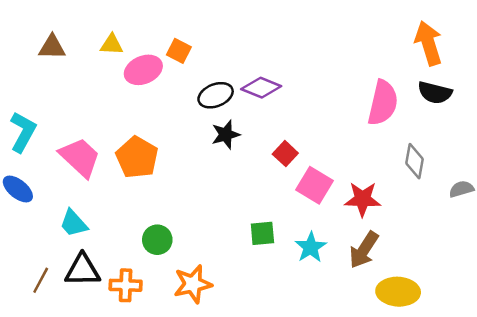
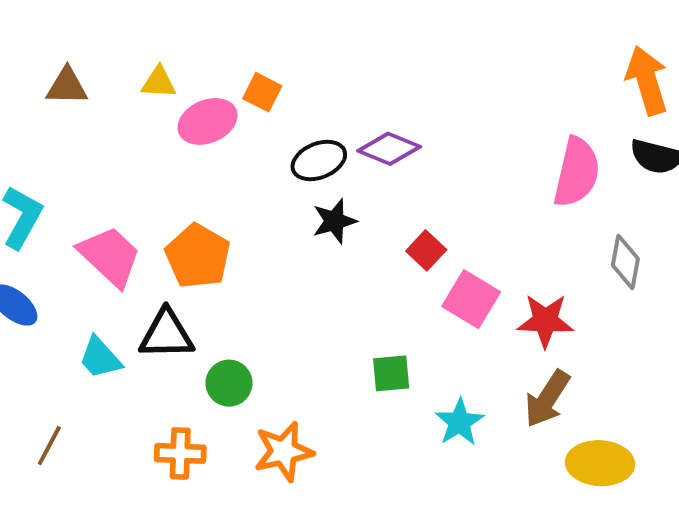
cyan star: (311, 247) -> (459, 422), moved
black triangle: (82, 270) -> (167, 334), moved

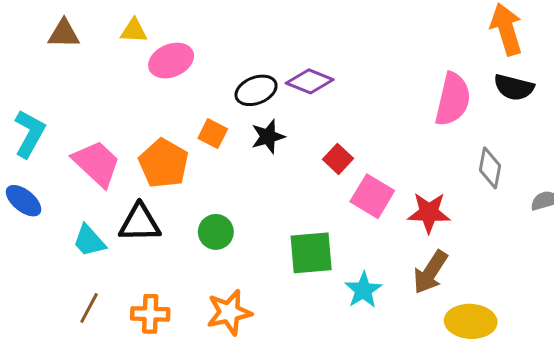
orange square: (262, 92) -> (213, 134), moved
green square: (391, 373) -> (311, 253), size x1.5
green circle: (229, 383) -> (216, 232), moved
brown line: (49, 446) -> (89, 308), moved

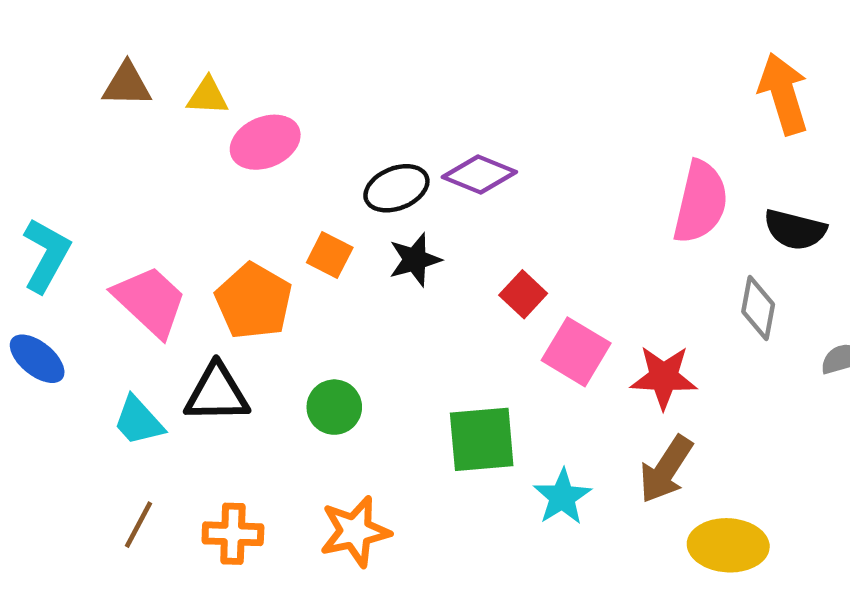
brown triangle: (64, 34) -> (127, 85), moved
black semicircle: (514, 87) -> (795, 230), moved

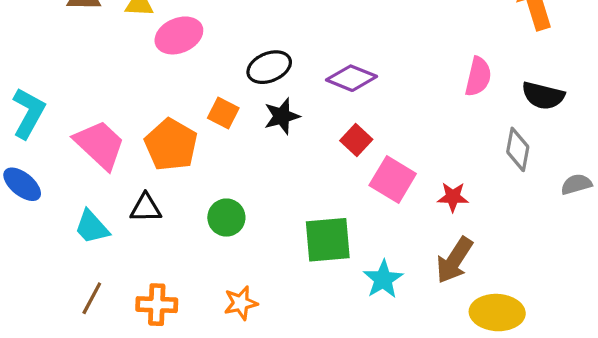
purple diamond: (479, 174) -> (351, 78), moved
pink semicircle: (701, 202) -> (478, 77), size x0.7
red star: (664, 377) -> (453, 197), size x0.7
black triangle: (217, 393) -> (146, 208), size x0.7
orange star: (355, 531) -> (241, 303), size x0.7

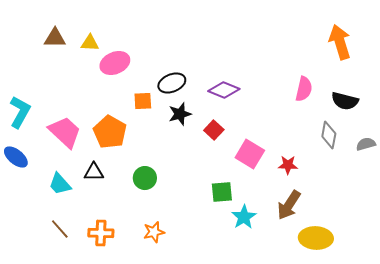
orange square: (223, 113) -> (143, 101), moved, turned -30
red square: (356, 140) -> (214, 130), moved
gray semicircle: (576, 184) -> (366, 144), moved
green square: (328, 240) -> (222, 192), moved, size x0.7
brown line: (92, 298) -> (60, 229), turned -70

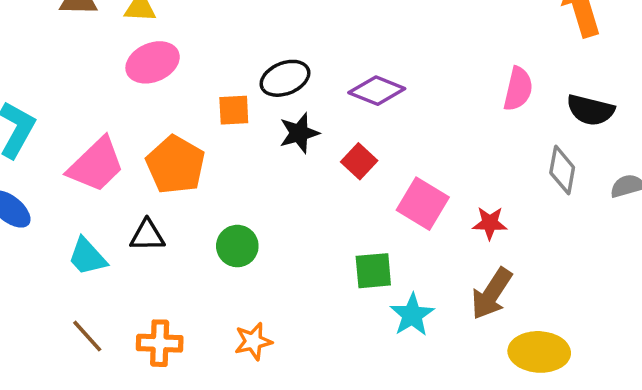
pink ellipse: (115, 63) -> (153, 62), moved
pink trapezoid: (65, 132) -> (96, 165), turned 93

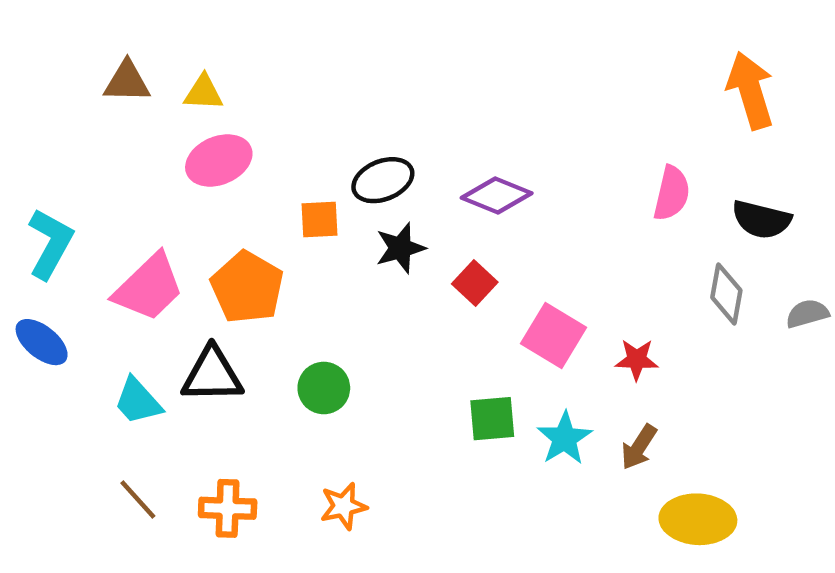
black triangle: (147, 235) -> (212, 375), size x1.4
brown arrow: (492, 294) -> (639, 447), size x0.7
cyan star: (412, 315) -> (564, 438), moved

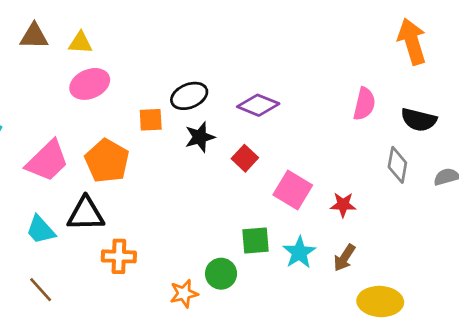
green circle: (324, 388) -> (221, 274), moved
orange star: (343, 506) -> (184, 294), moved
orange cross: (228, 508) -> (119, 256), moved

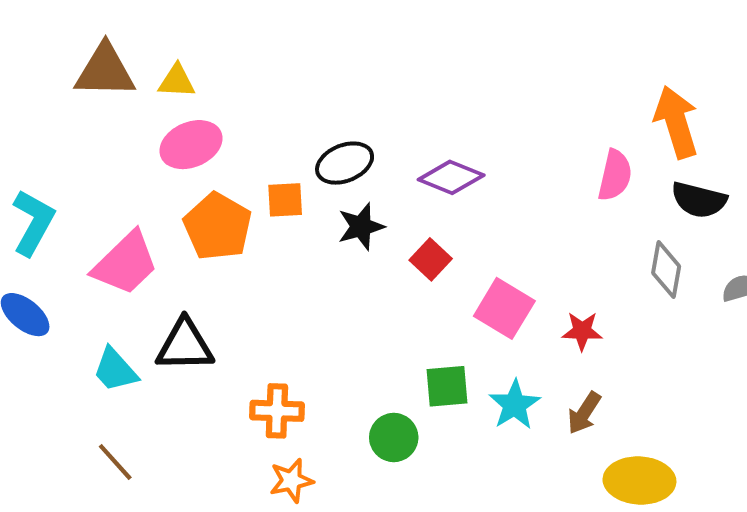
brown triangle: (34, 36) -> (105, 71), size x1.4
orange arrow: (412, 41) -> (676, 122), moved
orange pentagon: (107, 161) -> (218, 227), moved
orange cross: (119, 256) -> (277, 411), moved
orange star: (184, 294) -> (291, 480), moved

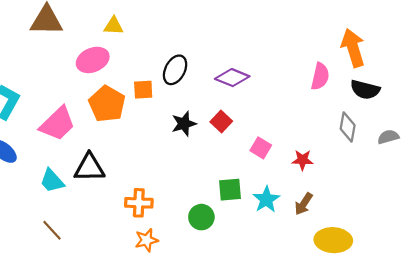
yellow triangle: (177, 81) -> (114, 26), moved
black ellipse: (345, 163) -> (175, 70), turned -40
black star: (361, 227) -> (184, 124), moved
pink square: (504, 308) -> (261, 148), size x0.7

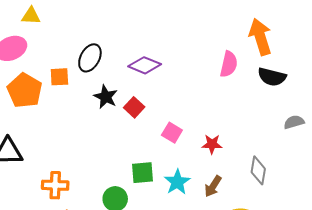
black star: (184, 124) -> (106, 97), moved, turned -30
gray diamond: (348, 127) -> (258, 170), moved

